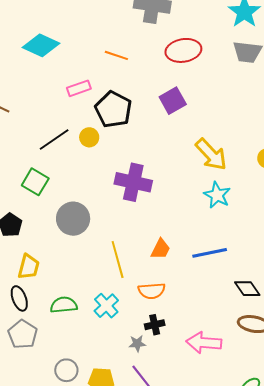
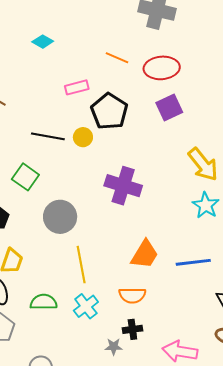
cyan diamond: (41, 45) -> (43, 42), size x0.6
red ellipse: (183, 50) -> (162, 68), moved
black line: (54, 140) -> (48, 136), turned 40
orange trapezoid: (161, 249) -> (145, 254), size x1.4
yellow line: (118, 259) -> (81, 265), moved

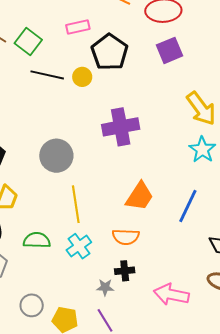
green square: (25, 177) -> (28, 41), moved
purple cross: (123, 186) -> (121, 127), turned -30
blue line: (193, 262) -> (188, 206), turned -60

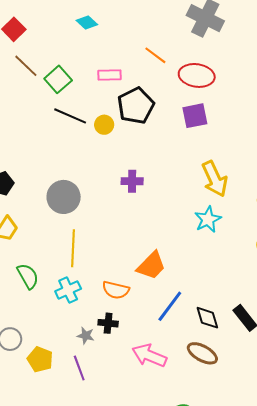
purple cross: (121, 127) -> (132, 181), size x0.6
orange trapezoid: (140, 196) -> (151, 266), moved
blue line: (188, 206) -> (170, 306), moved
green semicircle: (37, 240) -> (28, 276), turned 48

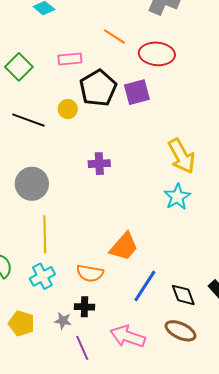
black line: (70, 116) -> (28, 120), moved
purple square: (195, 116) -> (137, 92), moved
yellow pentagon: (40, 359) -> (21, 323), moved
purple line: (79, 368) -> (82, 348), moved

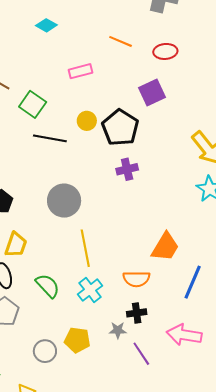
red ellipse: (157, 54) -> (165, 51), size x0.7
green square: (19, 67) -> (33, 104), moved
black pentagon: (98, 88) -> (120, 128), moved

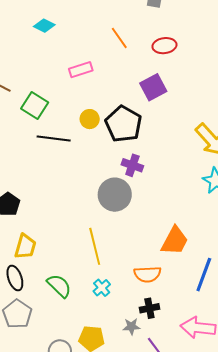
orange line: (121, 41) -> (119, 38), turned 35
purple cross: (127, 169) -> (132, 165), turned 35
gray circle: (64, 201) -> (115, 195), moved
cyan cross: (90, 290) -> (102, 288), size x0.7

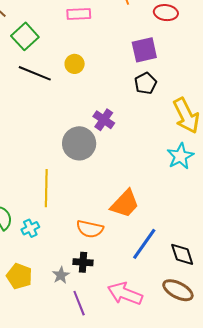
black pentagon: (123, 124) -> (145, 83), moved, size x0.6
cyan cross: (102, 288) -> (30, 228), moved
gray star: (131, 327) -> (61, 275), turned 30

